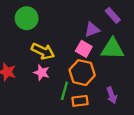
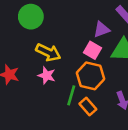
orange rectangle: (80, 101) -> (88, 106), turned 56

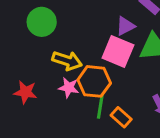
pink square: (92, 50) -> (118, 51), size x1.5
orange hexagon: (90, 76) -> (94, 81), moved

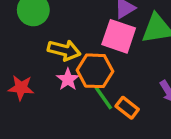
pink star: (69, 88) -> (68, 79), turned 30
green line: (100, 107) -> (104, 98), turned -40

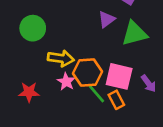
pink square: (119, 36) -> (119, 76), moved
orange rectangle: (127, 108) -> (116, 100), turned 30

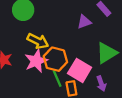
green triangle: (135, 33) -> (107, 53), moved, turned -35
pink star: (66, 82) -> (36, 61), size x1.5

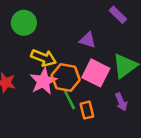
purple triangle: (84, 22) -> (88, 40), moved, turned 40
pink square: (80, 70) -> (96, 73), moved

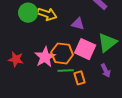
yellow arrow: (44, 58) -> (47, 14), moved
green line: (69, 100) -> (66, 71), turned -63

